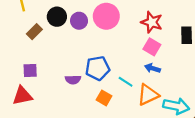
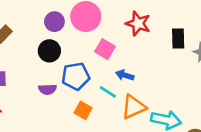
black circle: (57, 17) -> (49, 51), moved
pink square: (152, 47) -> (105, 49), moved
blue arrow: (152, 68) -> (125, 75), moved

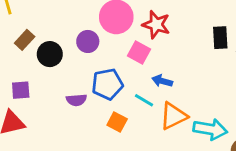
purple circle: (54, 22) -> (88, 41), moved
red star: (138, 23) -> (156, 25), moved
black circle: (49, 51) -> (50, 54), moved

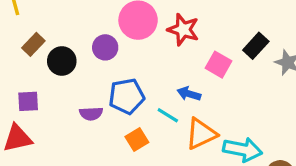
black rectangle: (220, 38) -> (256, 46), turned 45
pink square: (139, 53) -> (219, 65), moved
orange square: (117, 122) -> (137, 139), turned 30

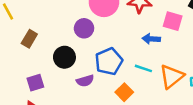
black circle: (62, 61) -> (64, 57), moved
blue arrow: (189, 94) -> (151, 39), moved

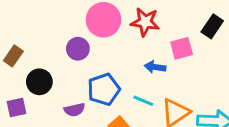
pink square: (173, 21) -> (182, 48), turned -36
black circle: (64, 57) -> (39, 82), moved

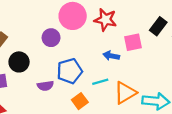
cyan line: (143, 101) -> (100, 82), turned -42

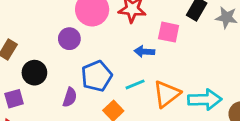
pink square: (133, 42) -> (169, 32), turned 30
purple semicircle: (45, 86) -> (70, 97), turned -56

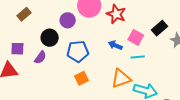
black circle: (34, 73) -> (50, 38), moved
cyan line: (135, 84) -> (138, 57), moved
purple semicircle: (70, 97) -> (40, 57), moved

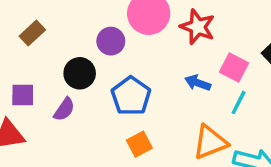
blue pentagon: (78, 51) -> (131, 96), turned -30
cyan line: (138, 57) -> (239, 102), turned -56

